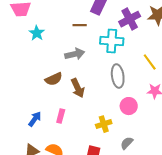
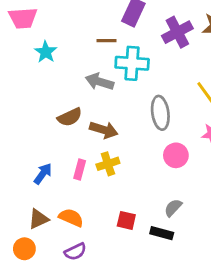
cyan cross: (112, 41) -> (132, 63), moved
gray arrow: (75, 54) -> (99, 82), turned -150
brown arrow: (78, 88) -> (104, 130), turned -48
yellow cross: (104, 124) -> (108, 164), moved

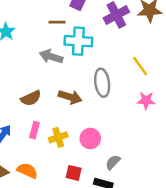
brown semicircle: (70, 117) -> (31, 98), moved
brown arrow: (104, 130) -> (70, 97), moved
pink circle: (176, 155) -> (90, 139), moved
yellow cross: (108, 164) -> (58, 137), moved

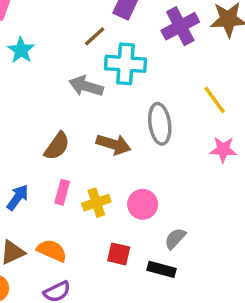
brown line: (57, 22) -> (95, 36), turned -42
brown semicircle: (31, 98) -> (57, 146), turned -30

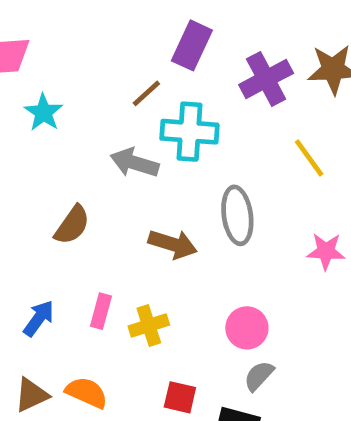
yellow line: (215, 100) -> (309, 158), moved
brown semicircle: (57, 146) -> (72, 225), moved
pink circle: (143, 204) -> (247, 328), moved

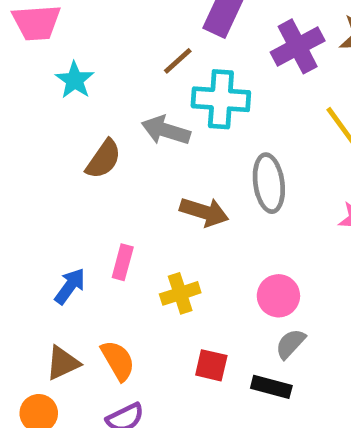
brown semicircle: (72, 225) -> (103, 159), moved
pink rectangle: (101, 311) -> (123, 262), moved
orange semicircle: (87, 393) -> (118, 361), turned 36

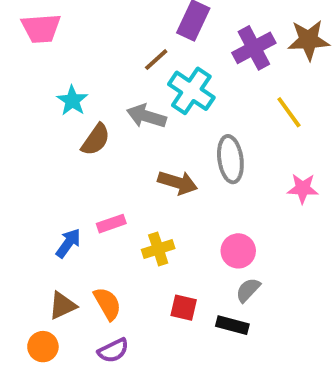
cyan star: (75, 80) -> (72, 101), moved
cyan cross: (221, 99) -> (191, 91), turned 30
pink rectangle: (123, 262) -> (111, 224), turned 56

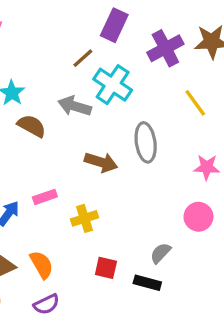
brown semicircle: (96, 140) -> (32, 126), turned -96
pink circle: (238, 251) -> (198, 217), moved

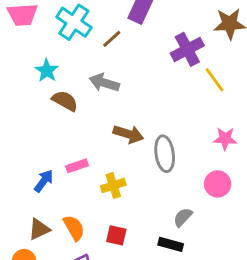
purple cross: (165, 48) -> (187, 49), moved
cyan cross: (113, 85) -> (74, 22), moved
gray ellipse: (146, 142) -> (165, 154), moved
red square: (106, 268) -> (116, 235), moved

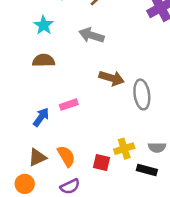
brown semicircle: (65, 101) -> (44, 60), moved, turned -30
yellow cross: (113, 185) -> (124, 149), moved
gray semicircle: (183, 217) -> (157, 147), turned -132

